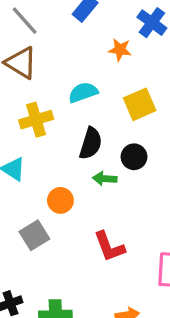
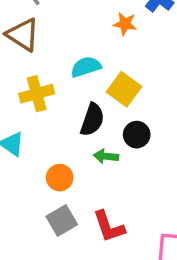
yellow square: (140, 104) -> (124, 89), moved, turned -32
gray square: (34, 235) -> (62, 220), moved

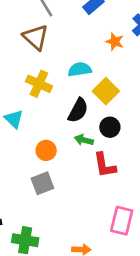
yellow cross: (37, 94) -> (39, 84), turned 30
red L-shape: (109, 227) -> (105, 165), moved

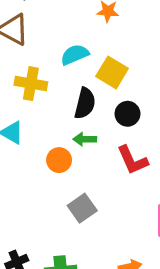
green arrow: (84, 140) -> (85, 139), moved
gray square: (42, 183) -> (82, 208), moved

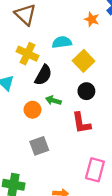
black semicircle: (85, 103) -> (43, 75), moved

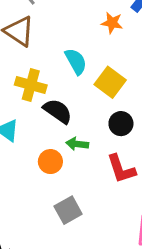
cyan semicircle: (62, 42) -> (76, 61), turned 78
black semicircle: (43, 75) -> (58, 111), turned -75

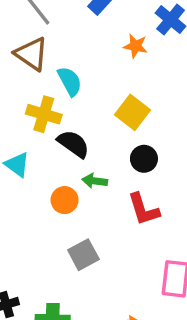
cyan semicircle: (76, 61) -> (70, 81), moved

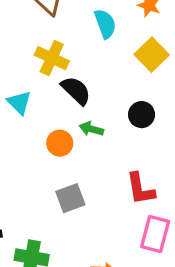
cyan semicircle: (70, 81) -> (105, 24), moved
yellow square: (132, 112) -> (152, 55), moved
red L-shape: (143, 209) -> (140, 189), moved

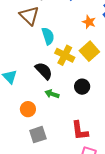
cyan semicircle: (105, 24) -> (48, 36), moved
yellow cross: (52, 58) -> (65, 55), moved
orange circle: (60, 143) -> (28, 109), moved

